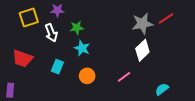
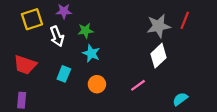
red line: (166, 18) -> (185, 20), turned -35
purple rectangle: (10, 90) -> (22, 100), moved

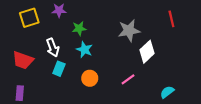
red line: (185, 20) -> (171, 19), turned -35
gray star: (159, 26) -> (129, 31), moved
white arrow: (57, 36) -> (53, 47), moved

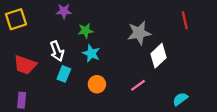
yellow square: (29, 18) -> (16, 19), moved

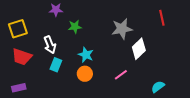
yellow square: (16, 19) -> (18, 29), moved
cyan star: (91, 53) -> (86, 55), moved
purple rectangle: (22, 100) -> (19, 88), turned 72

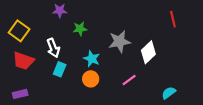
yellow square: (18, 29) -> (19, 31), turned -36
gray star: (122, 29) -> (120, 42), moved

